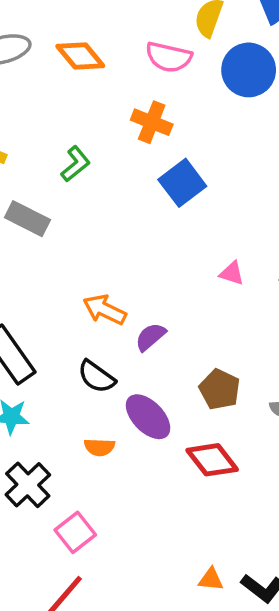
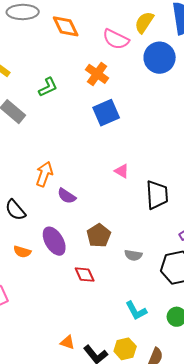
orange arrow: (105, 310) -> (44, 174), turned 70
purple semicircle: (150, 337) -> (67, 196), turned -120
black semicircle: (97, 377) -> (15, 210), moved
red diamond: (212, 460) -> (85, 275), size x0.7

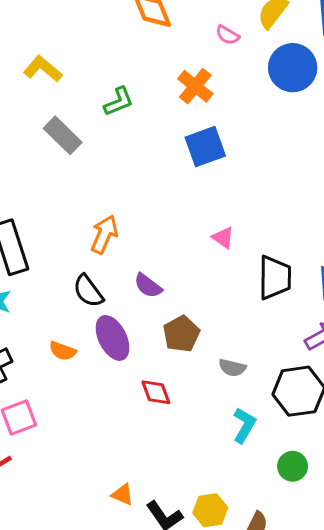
pink semicircle: (116, 39) -> (228, 35), size x0.6
purple semicircle: (67, 196) -> (148, 286), moved
black semicircle: (15, 210) -> (88, 291), moved
cyan L-shape: (136, 311) -> (244, 425), moved, turned -125

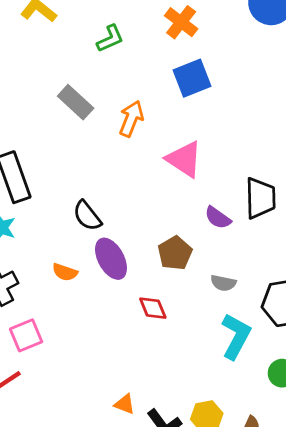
gray rectangle: (63, 135) -> (76, 102), moved
orange arrow: (104, 234) -> (131, 119), moved
pink triangle: (223, 238) -> (184, 159), moved, size x1.8
purple semicircle: (148, 286) -> (218, 218), moved
cyan L-shape: (244, 425) -> (236, 336), size x1.4

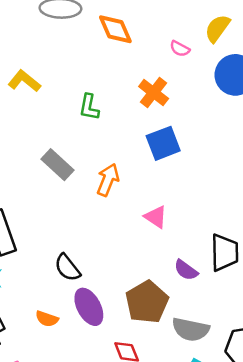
green L-shape: (110, 39) -> (89, 107), turned 124
pink triangle: (184, 159) -> (156, 217), size x0.7
brown pentagon: (175, 253) -> (147, 302), size x1.4
gray semicircle: (223, 283) -> (191, 329), size x1.6

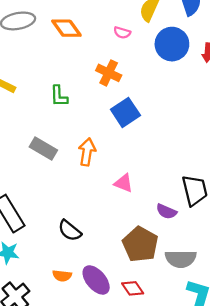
pink triangle: (156, 217) -> (124, 183), moved
purple ellipse: (89, 307) -> (96, 280), moved

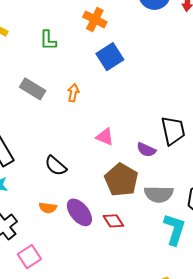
orange arrow: (87, 152) -> (73, 93), size x0.7
pink triangle: (124, 183) -> (105, 137), moved

